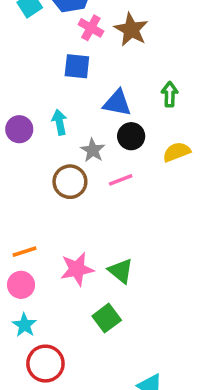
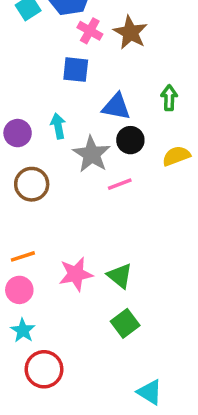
gray star: (93, 150) -> (92, 154), size x1.5
brown circle: (70, 182) -> (32, 184), moved
green square: (107, 318) -> (125, 323), moved

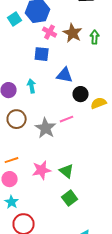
green arrow: (169, 98) -> (95, 37), moved
black circle: (130, 140) -> (81, 94), moved
gray star: (92, 154) -> (46, 128), moved

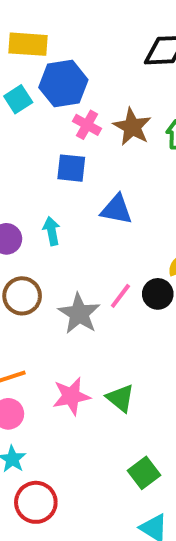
black circle: (81, 94) -> (158, 294), moved
pink line: (67, 119) -> (120, 296), turned -32
green square: (70, 198) -> (144, 473), moved

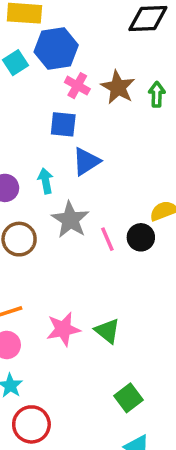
blue triangle: (116, 209) -> (86, 161), moved, turned -44
pink line: (120, 296) -> (107, 239), turned -60
gray star: (79, 314) -> (70, 220), moved

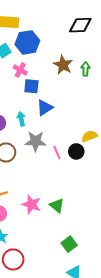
pink cross: (77, 86) -> (20, 70), moved
gray star: (70, 220) -> (36, 141), turned -30
pink star: (63, 329) -> (31, 204), turned 30

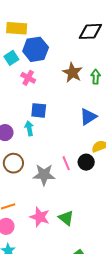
blue square: (31, 86) -> (39, 110), moved
blue triangle: (45, 108) -> (88, 117), moved
gray star: (36, 141) -> (44, 175), moved

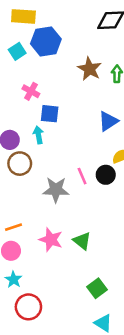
pink cross: (28, 78) -> (31, 91), moved
brown circle: (13, 163) -> (20, 164), moved

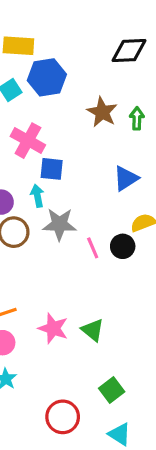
pink cross: (31, 91) -> (28, 141), size x1.5
gray star: (56, 190) -> (59, 224), moved
red circle: (28, 307) -> (63, 417), moved

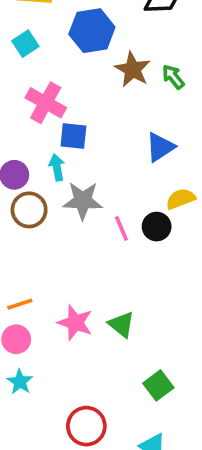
blue hexagon: (47, 77) -> (92, 31), moved
green arrow: (137, 118) -> (173, 77), turned -40
green square: (112, 390) -> (158, 385), moved

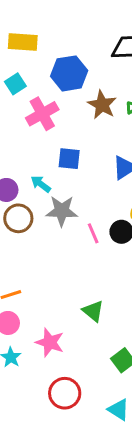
pink cross: (46, 103) -> (42, 114), moved, turned 32
blue square: (73, 136) -> (69, 159), moved
cyan arrow: (57, 167) -> (41, 184), turned -42
pink star: (75, 323) -> (50, 342), moved

